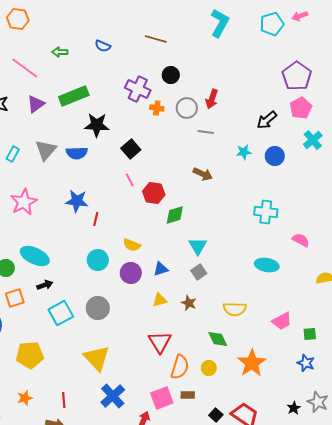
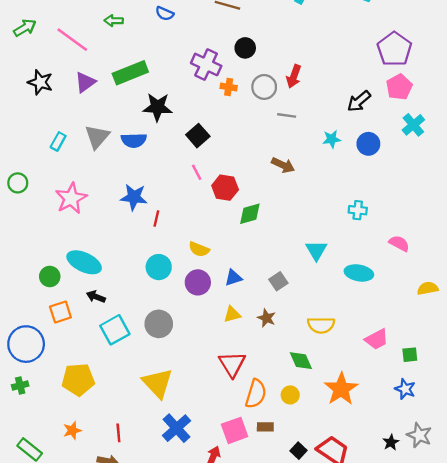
cyan cross: (266, 212) -> (358, 210), size x0.7
cyan triangle: (198, 246) -> (316, 250), moved
black arrow: (45, 285) -> (96, 297), turned -140

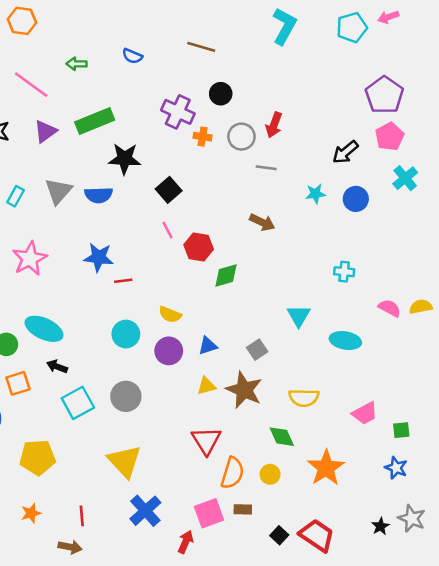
red line: (156, 218) -> (123, 281), turned 70
yellow semicircle: (428, 288) -> (421, 307), moved
brown star: (267, 318) -> (244, 390), size x1.8

